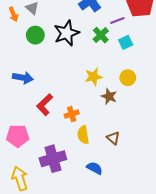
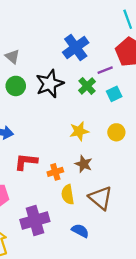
brown star: (109, 96) -> (84, 164), moved
red L-shape: (45, 105) -> (26, 162), turned 50
brown triangle: (113, 138) -> (101, 198), size x1.6

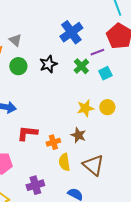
black star: (50, 84) -> (48, 64), size x0.7
yellow star: (79, 131) -> (85, 108), moved
purple cross: (35, 221) -> (35, 185), size x0.7

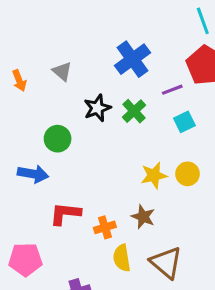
gray triangle: (15, 40) -> (62, 71), moved
green circle: (18, 66) -> (58, 139), moved
green cross: (81, 66) -> (134, 111), moved

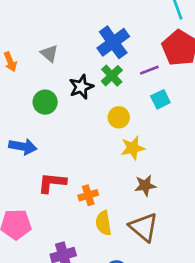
green cross: (134, 111) -> (112, 76), moved
green circle: (58, 139) -> (45, 102), moved
yellow circle: (188, 174) -> (119, 117), moved
brown star: (143, 217) -> (145, 185), moved, turned -30

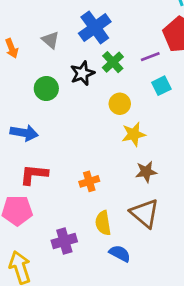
blue cross: (113, 42) -> (95, 27), moved
red L-shape: (52, 183) -> (34, 174), moved
yellow semicircle: (103, 223) -> (103, 223), moved

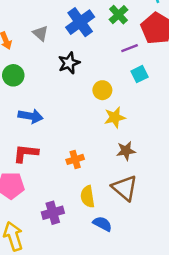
green cross: (113, 62) -> (118, 15), moved
green circle: (46, 89) -> (13, 75), moved
blue arrow: (24, 133) -> (31, 116), moved

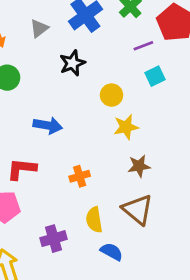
gray triangle: (40, 33) -> (39, 28), turned 42
blue arrow: (31, 116) -> (48, 125), moved

